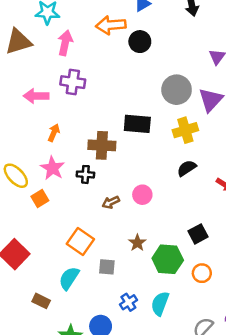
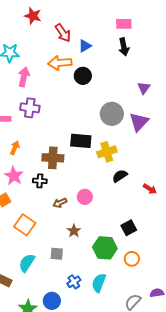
yellow cross: (185, 130) -> (107, 152), moved
orange square: (80, 242) -> (25, 225), moved
brown star: (137, 243) -> (74, 231), moved

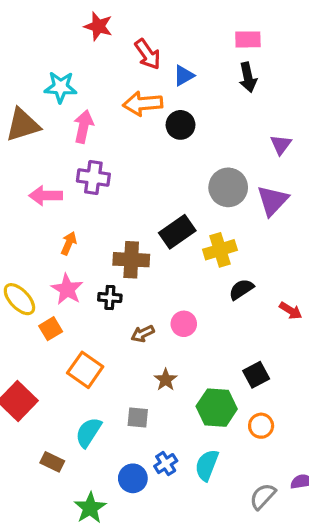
black rectangle: (81, 141) -> (177, 232), turned -40
blue circle: (52, 301) -> (133, 478), moved

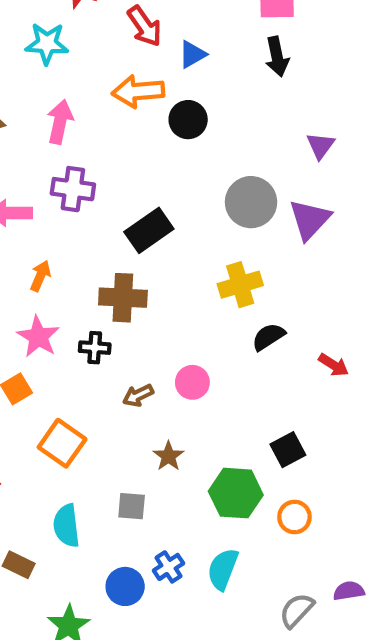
cyan star: (61, 87) -> (47, 44), moved
black rectangle: (177, 232) -> (149, 230), moved
cyan semicircle: (88, 432) -> (66, 526), turned -40

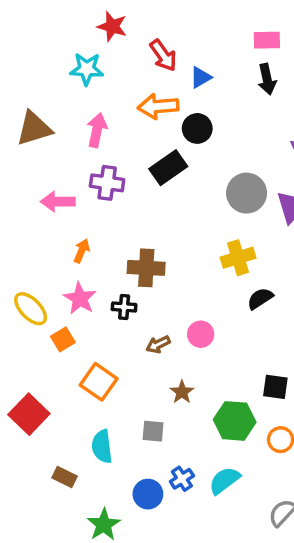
black rectangle: (149, 230) -> (168, 168), moved
black square: (288, 450) -> (275, 387), turned 36
cyan semicircle: (223, 569) -> (224, 480), turned 32

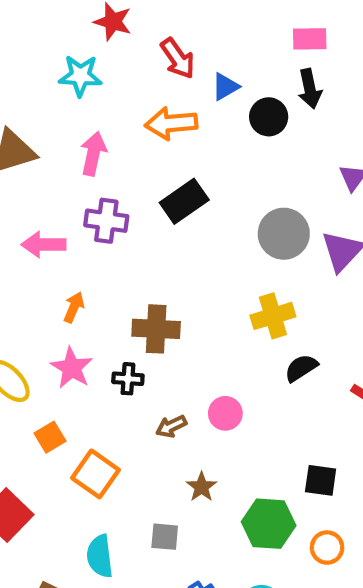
black circle: (197, 128) -> (269, 117), moved
orange square: (63, 339) -> (50, 437), moved

